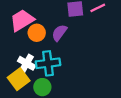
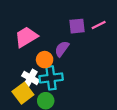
orange circle: (37, 33) -> (45, 60), moved

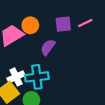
orange circle: (45, 60) -> (30, 25), moved
white cross: (31, 78) -> (16, 77), turned 35

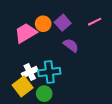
purple square: (63, 24) -> (63, 23), moved, turned -35
purple semicircle: (48, 47) -> (71, 45), moved, turned 91

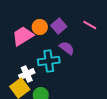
pink line: (95, 22) -> (90, 25), turned 56
cyan cross: (49, 72) -> (49, 61), moved

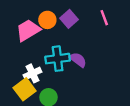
pink line: (90, 25) -> (104, 18), turned 40
purple semicircle: (67, 48) -> (78, 60), moved

